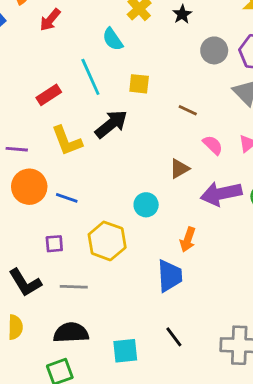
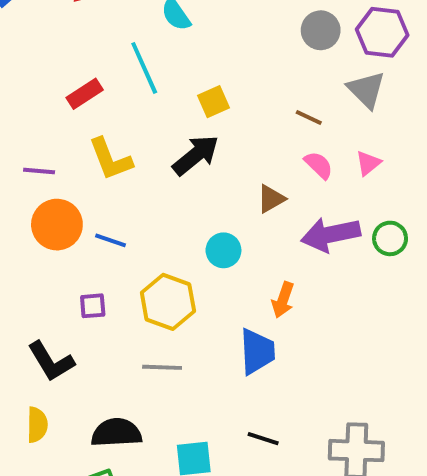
yellow square: (139, 84) -> (214, 102), moved, turned -30
brown line: (188, 110) -> (309, 117), moved
black arrow: (111, 124) -> (196, 155), moved
gray line: (74, 287) -> (162, 367), moved
black line: (174, 337) -> (263, 439), turned -35

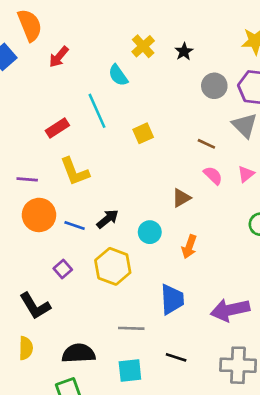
black arrow: (196, 155) -> (108, 219), moved, size x0.7
purple arrow: (331, 234) -> (230, 310), moved
orange arrow: (283, 300) -> (189, 247), moved
purple square: (93, 306) -> (63, 269), turned -36
gray line: (162, 367) -> (131, 328), moved

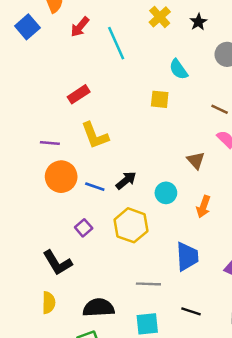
cyan semicircle: (118, 75) -> (178, 69), moved
cyan line: (97, 111) -> (116, 43), moved
yellow square: (143, 133) -> (160, 99), turned 30
brown triangle: (181, 198) -> (196, 160), turned -42

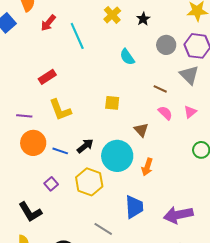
yellow square: (160, 99) -> (112, 103), moved
cyan circle: (166, 193) -> (117, 156), size x1.8
gray line: (148, 284) -> (103, 229), turned 30

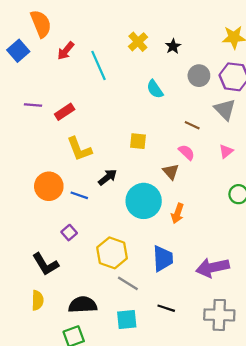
pink semicircle: (165, 113) -> (187, 152), moved
purple line: (24, 116) -> (33, 105), moved
black arrow: (85, 146) -> (108, 177), moved
yellow hexagon: (89, 182) -> (112, 253), moved

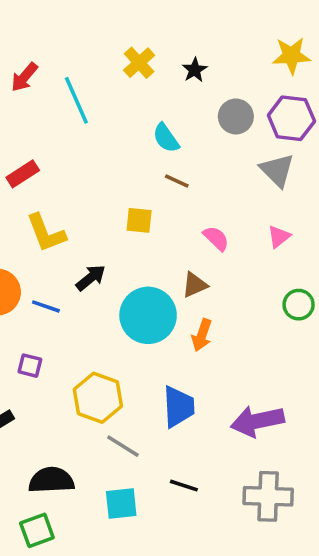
brown line: (192, 125) -> (177, 181), moved
brown triangle: (171, 172) -> (195, 285), moved, turned 48
purple square: (69, 233) -> (30, 366), turned -35

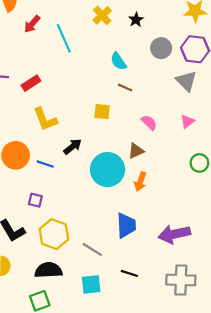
yellow hexagon: (98, 398) -> (54, 234), moved

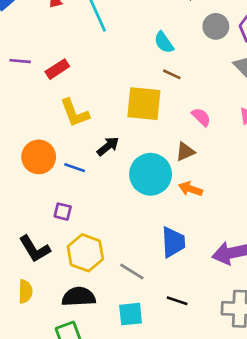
yellow square: (102, 112) -> (144, 104), size x1.8
orange arrow: (140, 182) -> (191, 189), turned 90

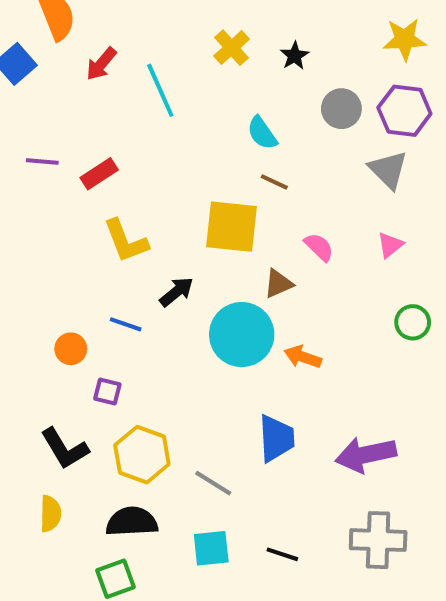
brown triangle: (185, 152) -> (278, 284), moved
orange circle: (39, 157) -> (71, 349), moved, size x0.6
black line: (177, 301) -> (282, 554), moved

